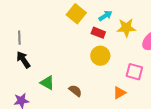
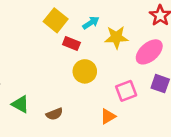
red rectangle: (98, 33) -> (71, 43), moved
pink square: (134, 72) -> (126, 91), turned -36
brown semicircle: (75, 91) -> (54, 114), turned 120

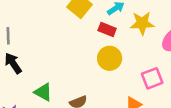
red rectangle: (71, 43) -> (107, 29), moved

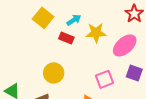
yellow circle: (110, 58) -> (54, 73), moved

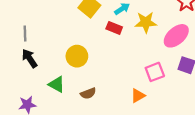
yellow circle: (54, 73) -> (77, 56), moved

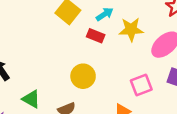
yellow circle: (77, 56) -> (83, 76), moved

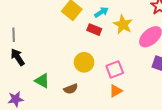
yellow star: (131, 29) -> (123, 24), turned 30
pink square: (141, 85) -> (115, 69), moved

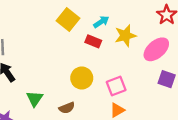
yellow star: (123, 24) -> (125, 36), turned 30
green triangle: (42, 81) -> (35, 99), turned 35

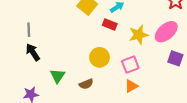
yellow star: (125, 36) -> (139, 35), moved

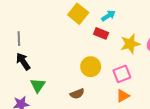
green triangle: (57, 76) -> (38, 85), moved

